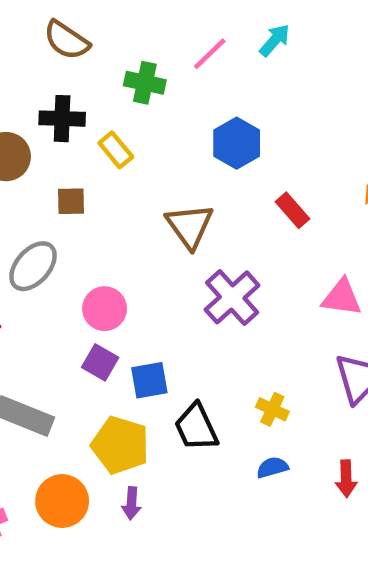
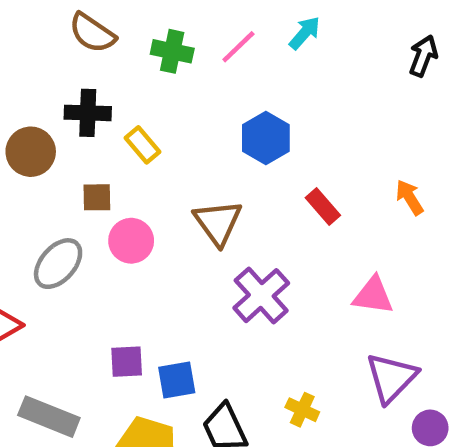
green cross: (145, 83) -> (172, 51), moved
pink circle: (105, 309) -> (131, 241), moved
purple square: (100, 362) -> (127, 362), turned -33

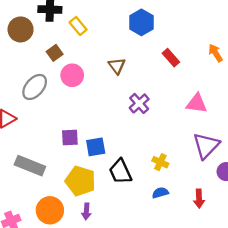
brown square: (97, 197) -> (55, 53), turned -35
brown triangle: (218, 222) -> (117, 66), size x0.7
purple cross: (261, 296) -> (139, 103), size x0.7

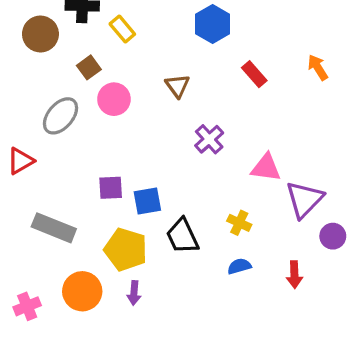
pink triangle: (197, 103) -> (266, 168), moved

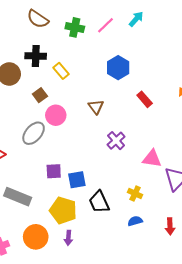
gray ellipse: (61, 116) -> (34, 133), moved

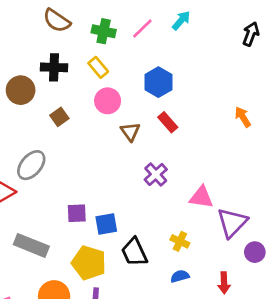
yellow rectangle: (61, 71) -> (98, 67), moved
red rectangle: (145, 99) -> (168, 122), moved
pink circle: (56, 115) -> (108, 101), moved
gray ellipse: (34, 133) -> (31, 165), moved

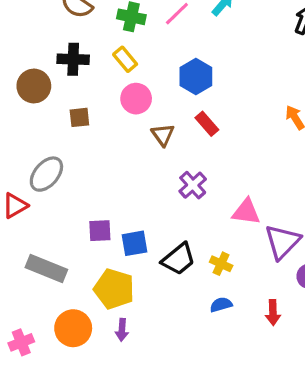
brown square: (59, 117) -> (79, 117), turned 30
black trapezoid: (134, 252) -> (179, 259), moved, turned -104

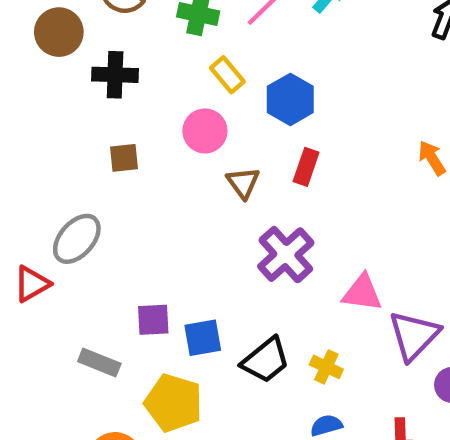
yellow rectangle: (125, 59) -> (227, 75), moved
brown circle: (34, 86) -> (59, 32), moved
red rectangle: (207, 124) -> (306, 167), turned 60
purple cross: (193, 185) -> (286, 255), size x1.4
gray rectangle: (46, 268) -> (99, 362), moved, size x0.7

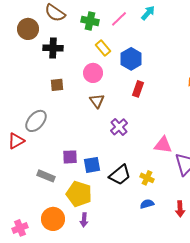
brown triangle: (243, 183) -> (97, 101), moved
purple cross: (286, 255) -> (119, 127), moved, size x0.7

